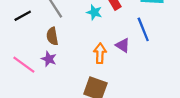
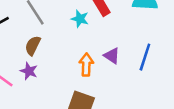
blue line: (143, 29) -> (145, 57), moved, turned 40
brown semicircle: (52, 36) -> (33, 46), turned 36

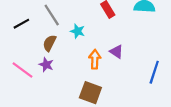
cyan star: (80, 19) -> (78, 31), moved
blue line: (145, 57) -> (154, 72), moved

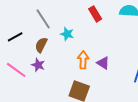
black line: (21, 24) -> (15, 37), moved
purple triangle: (116, 52) -> (103, 63), moved

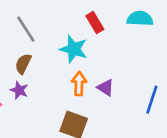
cyan star: (67, 34) -> (74, 49), moved, size x1.5

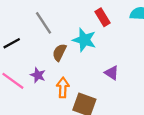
brown semicircle: (23, 64) -> (59, 52), moved
orange arrow: (79, 84) -> (63, 88), moved

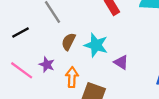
cyan star: (84, 40) -> (96, 45), moved

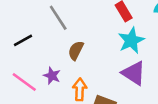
cyan star: (96, 45) -> (131, 40), moved, turned 30
purple triangle: (121, 62) -> (134, 73), size x1.5

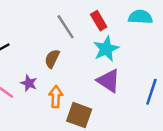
gray line: (58, 18) -> (66, 27), moved

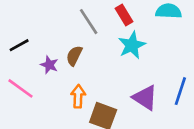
purple triangle: (109, 81) -> (145, 98), moved
purple star: (29, 83) -> (49, 65), moved

